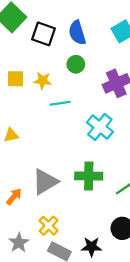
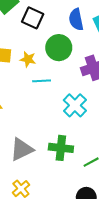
blue semicircle: (77, 33) -> (76, 19), moved
green circle: (76, 64) -> (59, 48), size x1.6

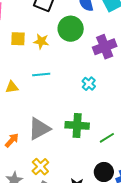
cyan line: (42, 81) -> (41, 74), moved
cyan cross: (75, 105) -> (89, 84), size x0.6

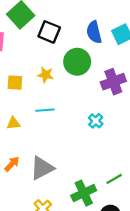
yellow square: (18, 39) -> (15, 83), moved
green cross: (77, 125) -> (84, 193), moved, turned -30
orange arrow: (12, 140) -> (12, 164), moved

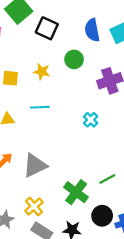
green circle: (77, 62) -> (74, 59), size x0.7
green cross: (84, 193) -> (76, 192), turned -30

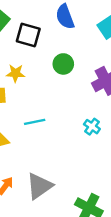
blue semicircle: (92, 30) -> (65, 17), moved
yellow star: (42, 72) -> (15, 73), moved

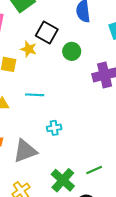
black square: (28, 35) -> (47, 33), moved
cyan cross: (92, 127) -> (54, 128), moved, turned 32

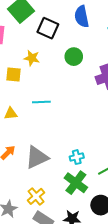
black square: (47, 33) -> (48, 28), moved
cyan cross: (54, 128) -> (77, 157), moved

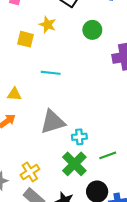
yellow triangle: (11, 114) -> (14, 94), moved
gray triangle: (37, 157) -> (53, 122), moved

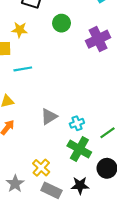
cyan line: (51, 73) -> (23, 69), moved
gray triangle: (53, 122) -> (49, 117), size x0.7

